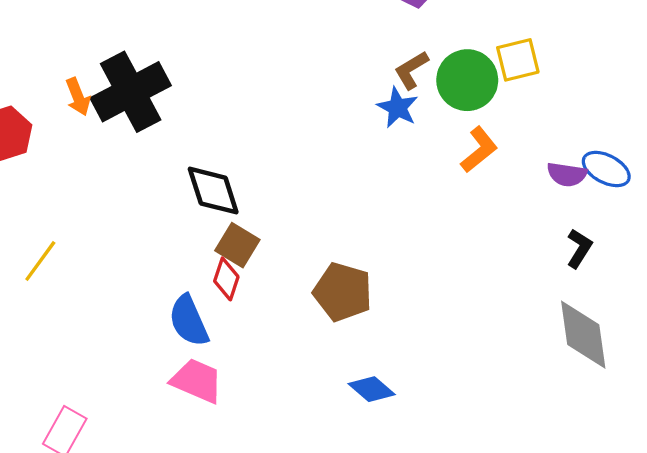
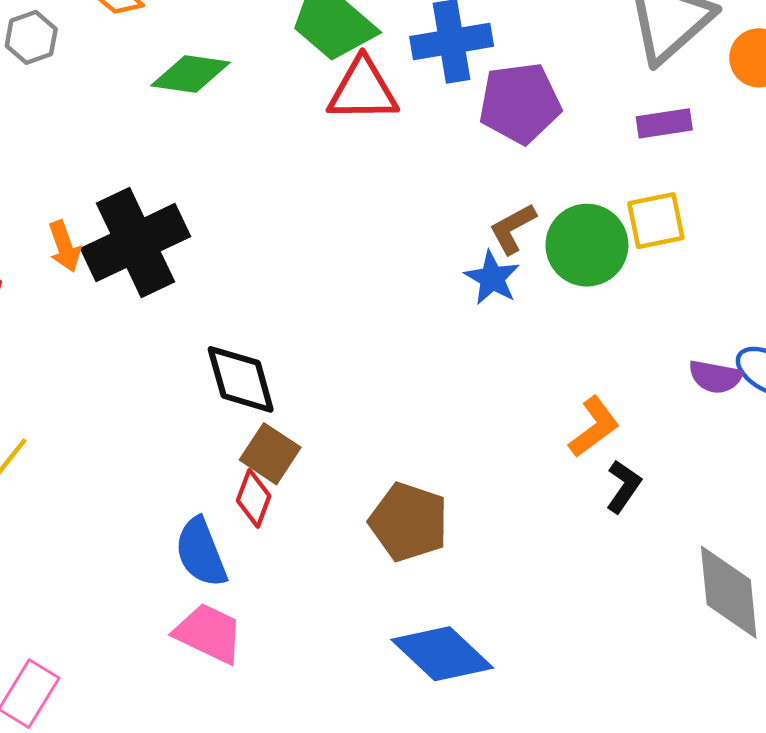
orange L-shape: (479, 150) -> (594, 427), moved
black L-shape: (579, 248) -> (624, 486), moved
blue diamond: (372, 389) -> (442, 654), size x1.6

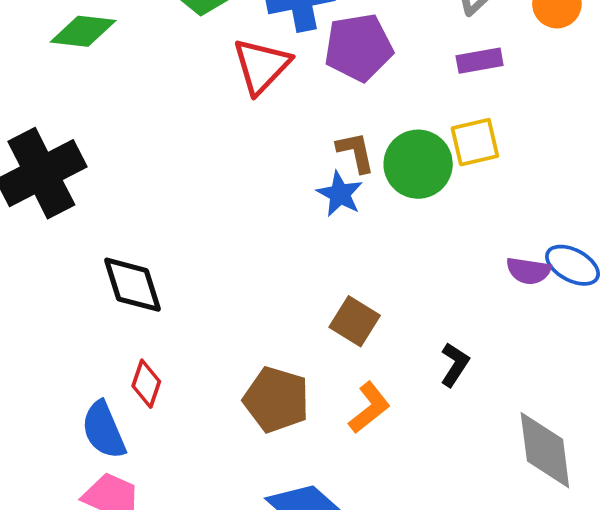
red triangle: (363, 90) -> (261, 66), moved, turned -44
brown L-shape: (513, 228) -> (356, 152), turned 108
orange L-shape: (594, 427) -> (369, 408), moved
brown square: (270, 454) -> (355, 321), moved

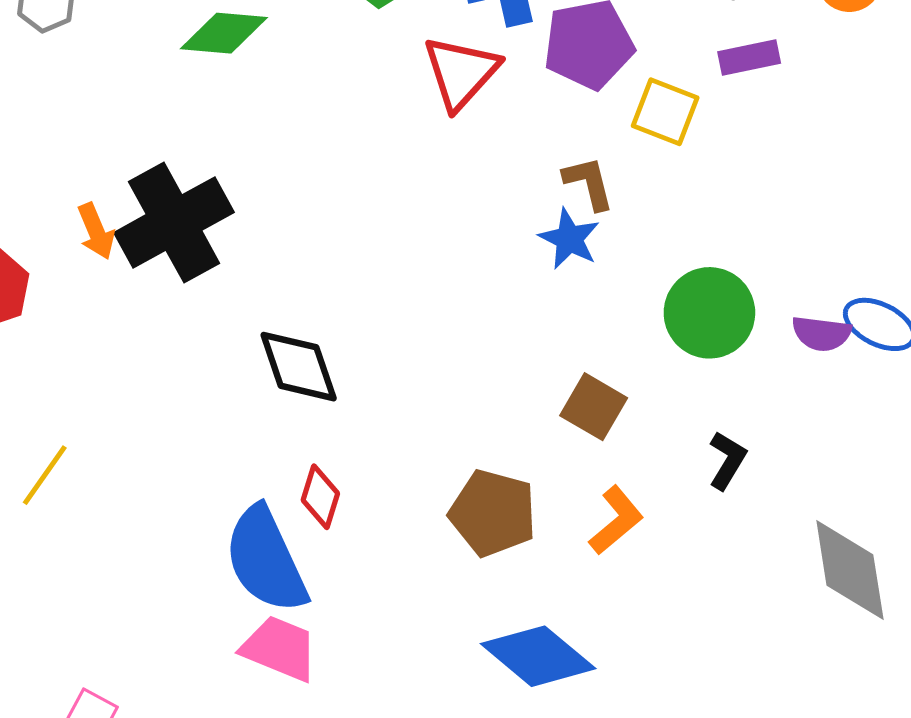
yellow square: (475, 142) -> (665, 112), moved, turned 36
green circle: (418, 164) -> (709, 313), moved
blue semicircle: (104, 430) -> (266, 560), size x1.4

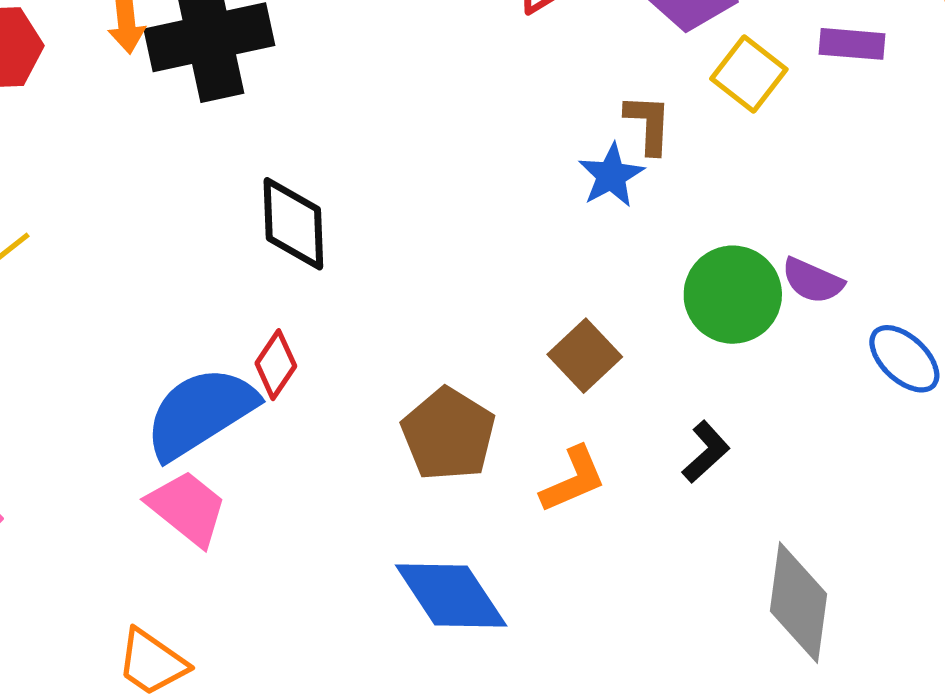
purple semicircle: (822, 333) -> (812, 281), moved
blue semicircle: (266, 560) -> (200, 413), turned 66

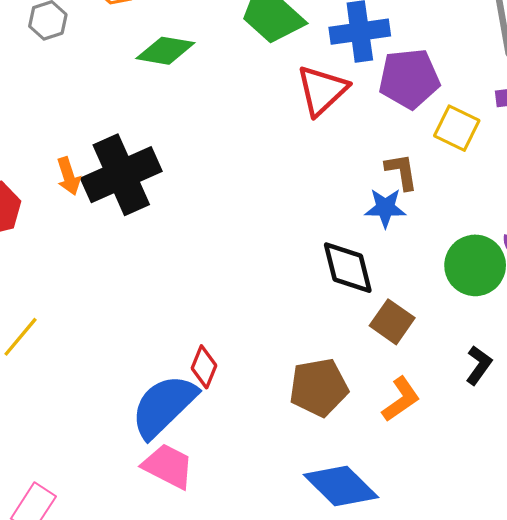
blue star: (611, 175) -> (385, 208), turned -30
black diamond: (293, 224) -> (348, 268), moved
brown pentagon: (448, 434) -> (319, 387), turned -30

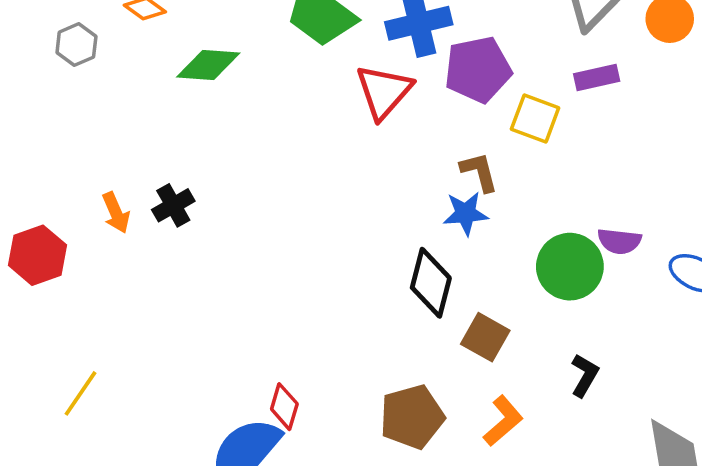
black cross: (121, 175) -> (173, 205), size x0.5
black diamond: (348, 268) -> (431, 283), turned 34

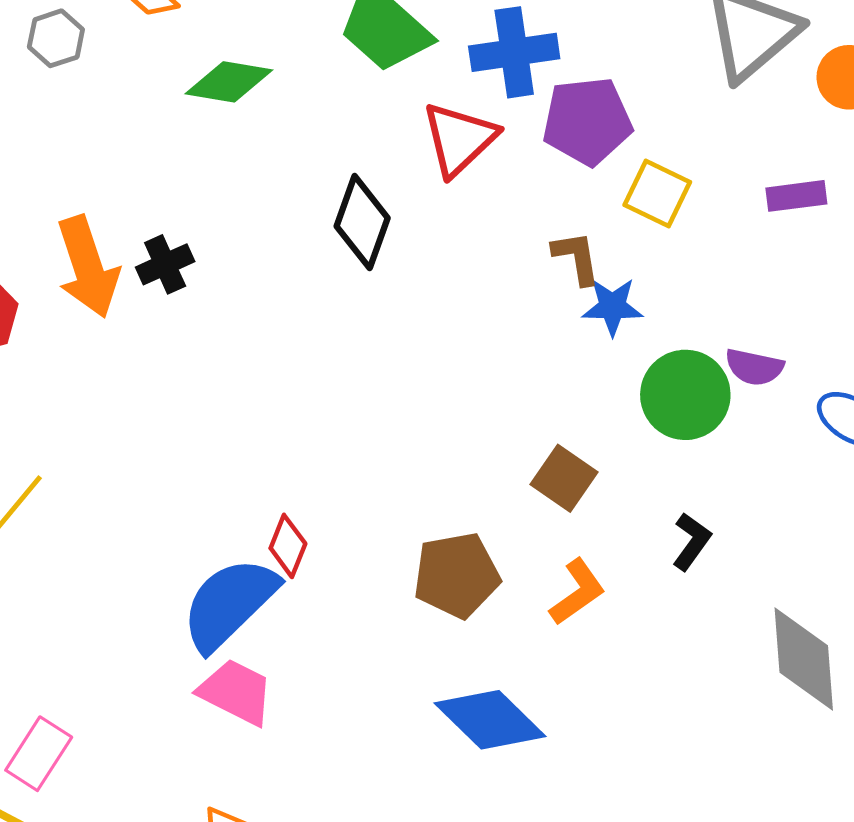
purple rectangle: (597, 78) -> (796, 196), moved
orange arrow: (116, 213) -> (88, 267), size x1.8
blue star: (466, 213) -> (612, 307), moved
black diamond: (431, 283) -> (362, 222), moved

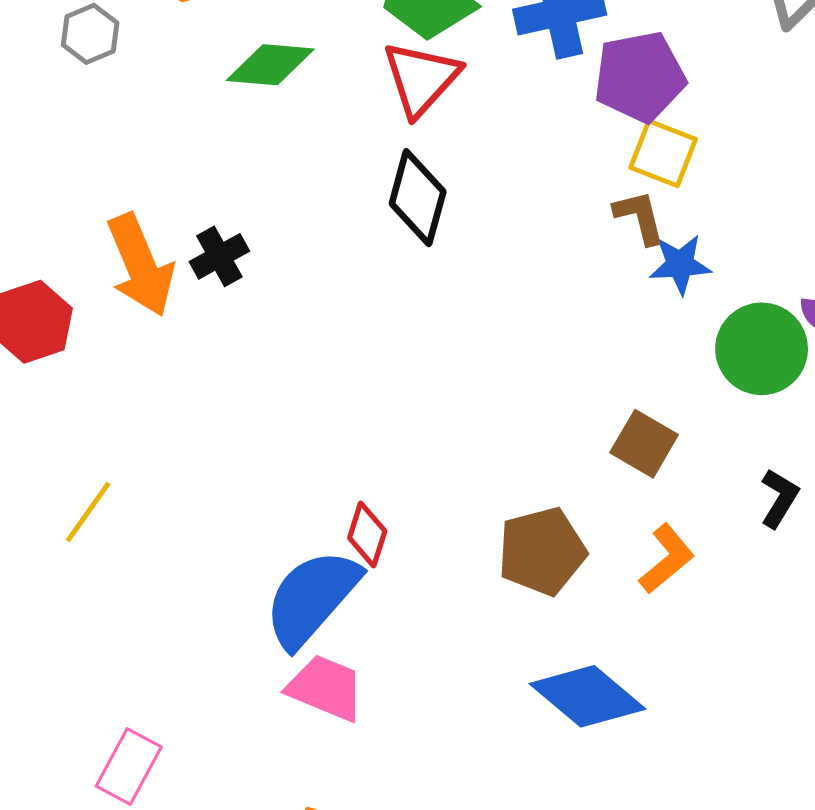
red triangle: (459, 139) -> (421, 78), moved
yellow square: (657, 193) -> (663, 153), moved

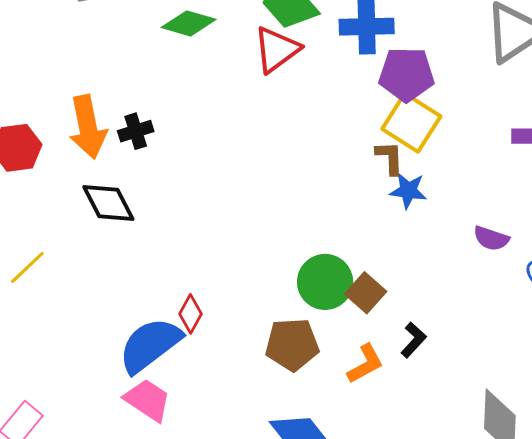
yellow square: (663, 153) -> (411, 123), size x1.4
black diamond: (418, 198) -> (108, 203), moved, turned -54
green circle: (762, 349) -> (325, 282), moved
black L-shape: (779, 498) -> (413, 340), moved

